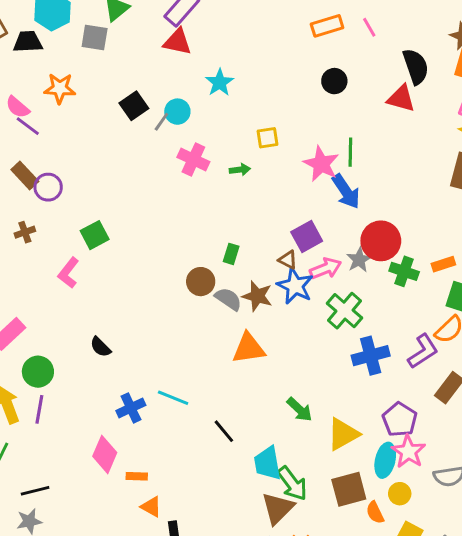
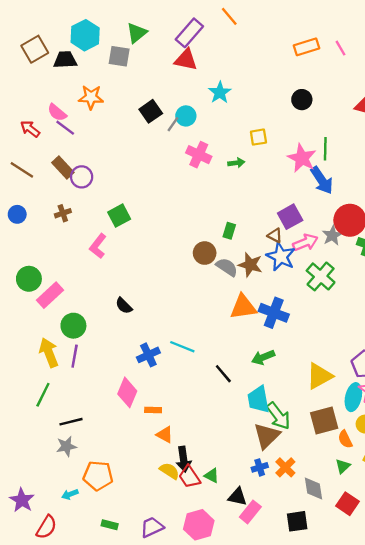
black circle: (334, 81) -> (302, 100), moved
blue cross: (371, 356) -> (274, 313), moved, turned 36
green arrow: (299, 409) -> (263, 357), moved, turned 115

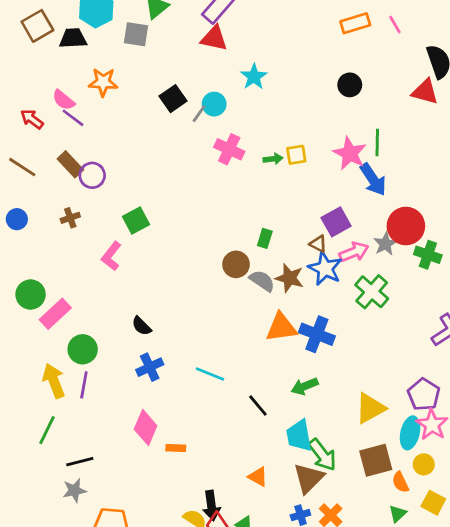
yellow square: (258, 137) -> (296, 155), moved
blue cross: (148, 355) -> (150, 367), moved
orange triangle: (165, 435) -> (258, 477), moved

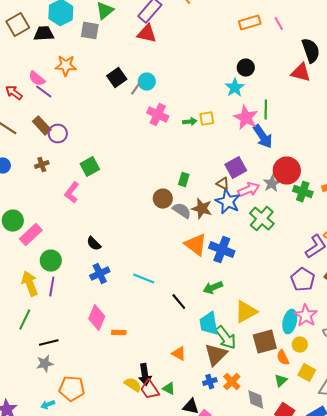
cyan star: (254, 77) -> (235, 88), moved
orange triangle: (281, 327) -> (196, 245), turned 45
purple pentagon: (424, 395) -> (303, 280), moved
yellow triangle: (370, 408) -> (246, 312), moved

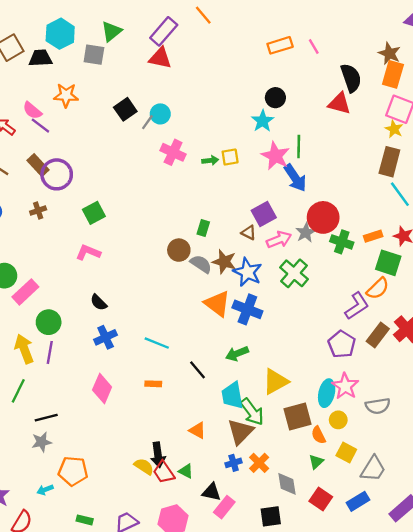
purple circle: (58, 134) -> (57, 174), size x1.4
pink L-shape: (72, 193) -> (88, 252), moved, turned 75
blue star: (228, 202) -> (247, 272), moved
orange rectangle: (119, 333) -> (153, 384), moved

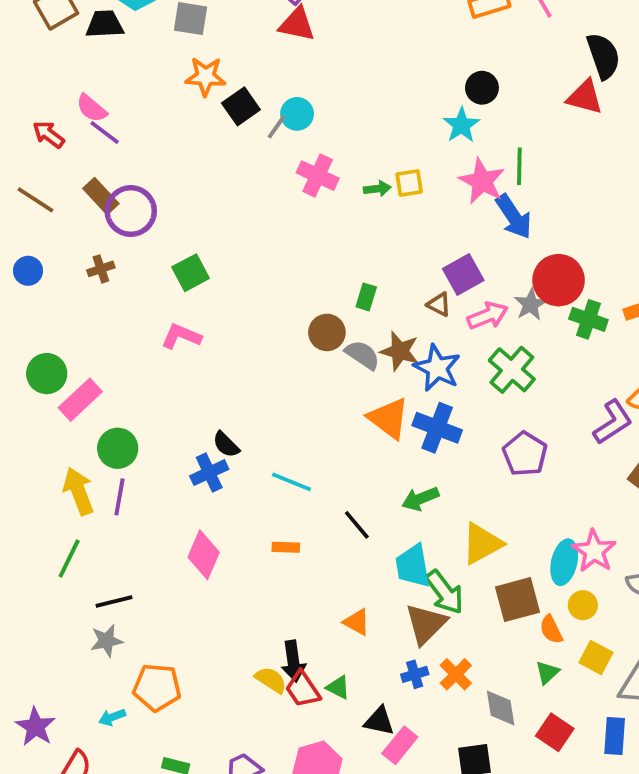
orange star: (66, 95) -> (205, 77), moved
black semicircle: (99, 302) -> (226, 445), moved
purple pentagon: (342, 344) -> (525, 454), moved
blue rectangle: (358, 501) -> (615, 736), turned -55

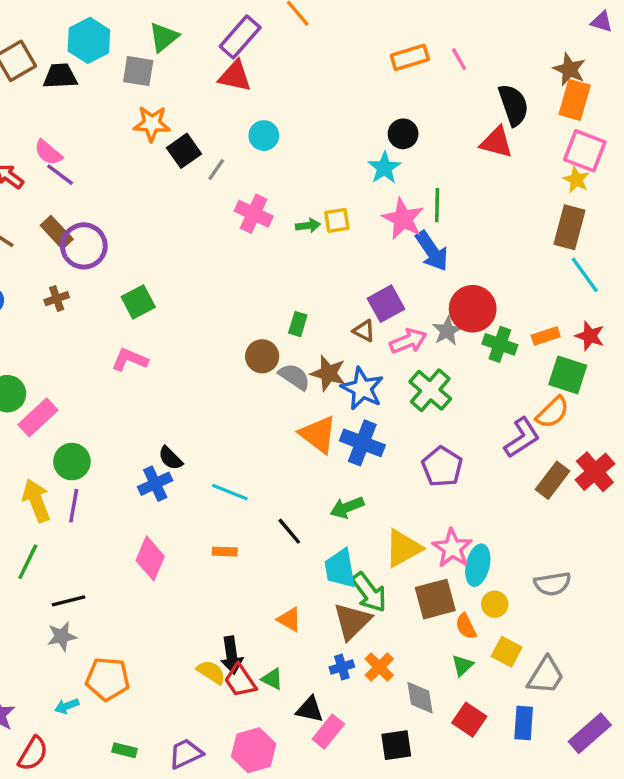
cyan circle: (297, 114) -> (264, 136), moved
pink star: (594, 551) -> (452, 548), moved

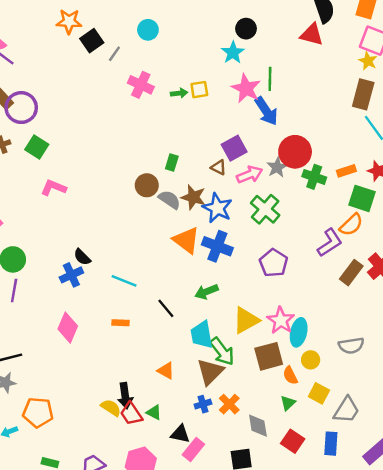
green square: (138, 302) -> (37, 147), moved, turned -30

